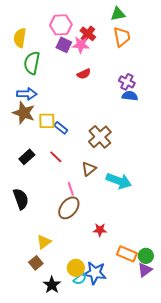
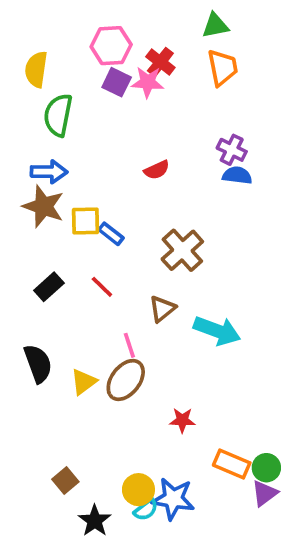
red semicircle: (84, 74) -> (157, 170), moved
yellow triangle: (44, 242) -> (84, 382), moved

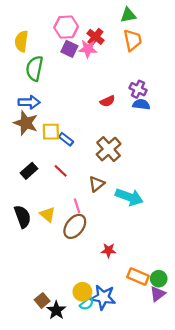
red semicircle: (157, 170) -> (107, 101), moved
yellow triangle: (84, 382) -> (48, 214), moved, turned -42
brown square: (65, 480) -> (42, 300), moved

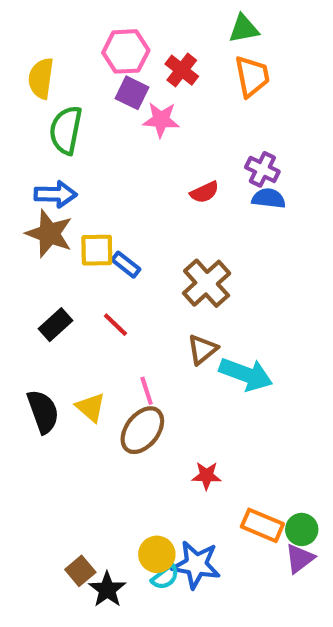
pink star: (88, 49) -> (161, 120), moved
brown triangle: (97, 184) -> (202, 349), moved

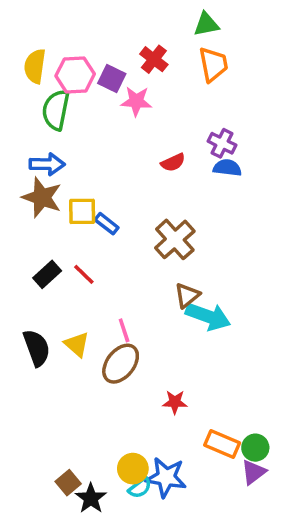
pink hexagon: (126, 51) -> (75, 75), moved
red line: (115, 325) -> (84, 274), moved
brown triangle: (202, 349) -> (187, 295), moved

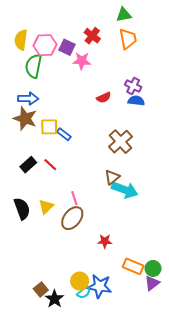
brown cross: (175, 239) -> (121, 142), moved
yellow triangle: (77, 344) -> (46, 207), turned 35

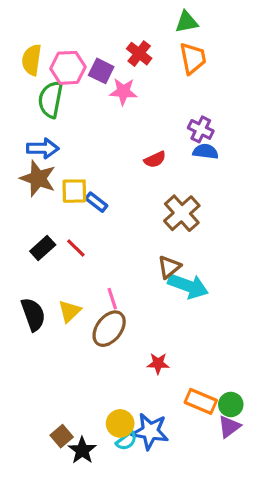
red semicircle: (104, 98) -> (155, 159), moved

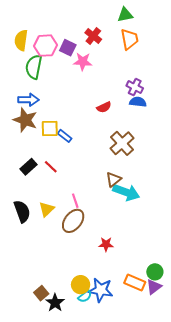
orange rectangle: (201, 401) -> (135, 283), moved

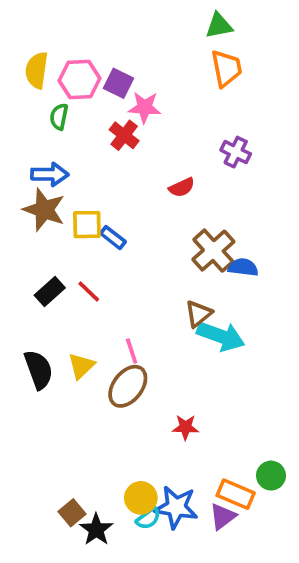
red cross: (93, 36) -> (124, 135), moved
green semicircle: (34, 67) -> (59, 117), size x0.6
blue semicircle: (138, 102) -> (243, 267), moved
purple triangle: (154, 287) -> (223, 516), moved

